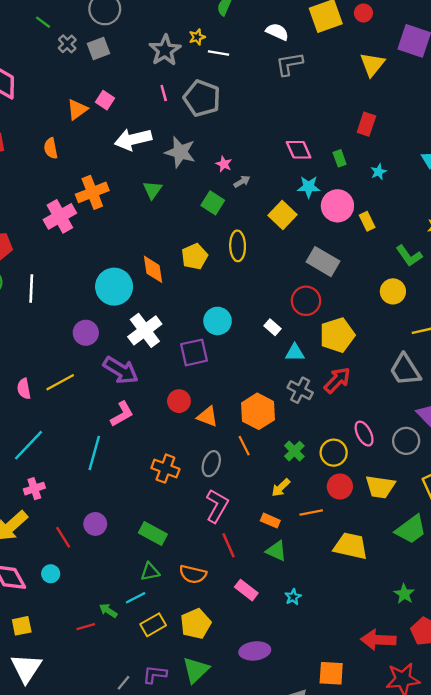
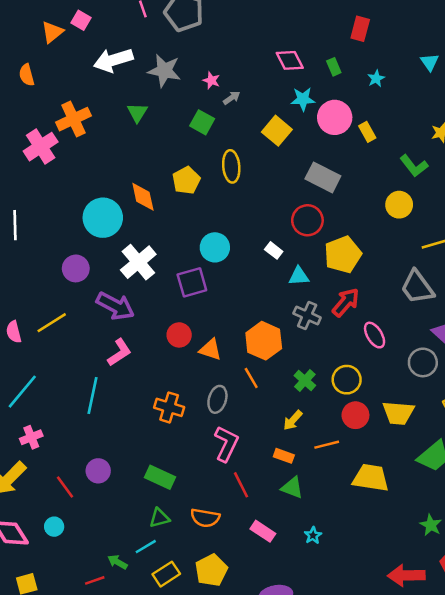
pink ellipse: (364, 434) -> (375, 335), moved

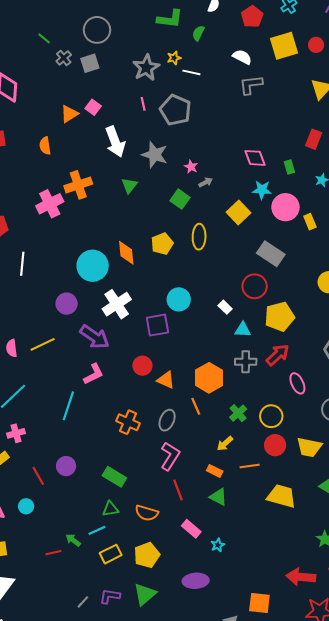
white arrow: (113, 60) -> (115, 142), turned -100
gray cross: (307, 315) -> (246, 362), turned -30
cyan star: (313, 535) -> (218, 545), moved

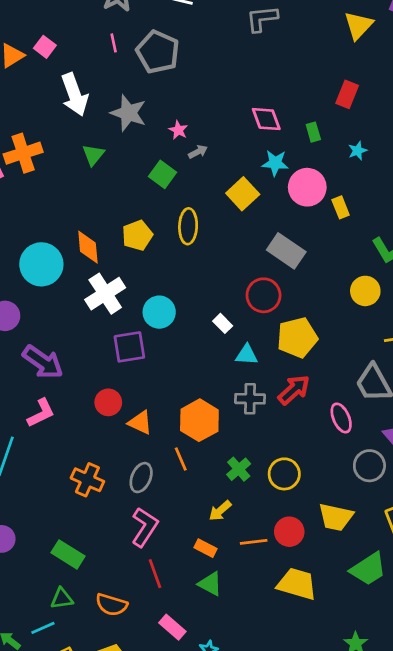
white cross: (117, 304) -> (105, 294), moved
pink ellipse: (297, 383) -> (341, 418), moved
red circle: (275, 445) -> (289, 532), moved

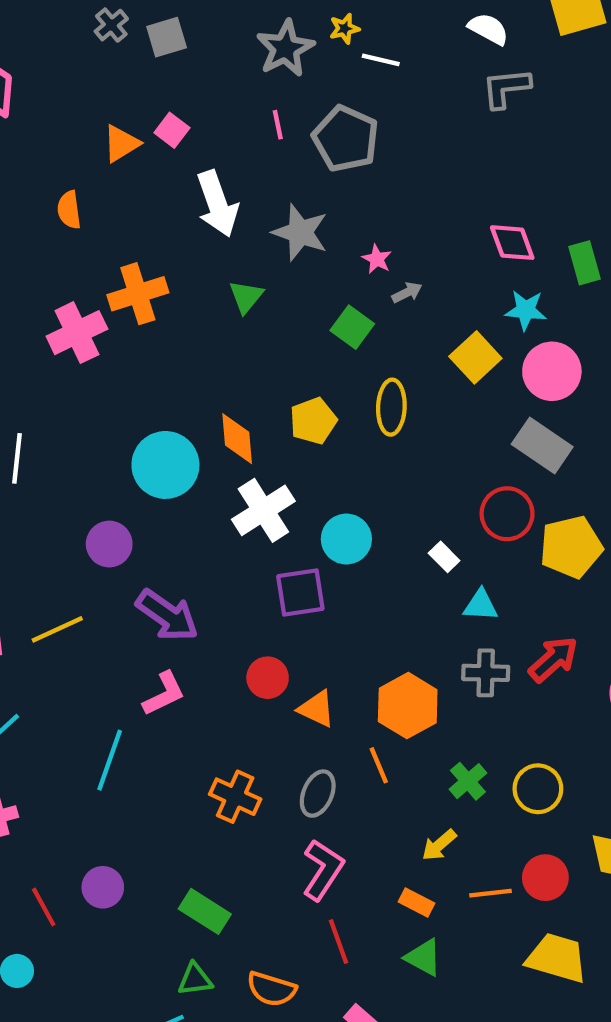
green rectangle: (313, 132) -> (584, 263), size x1.4
pink circle: (307, 187) -> (552, 371), moved
yellow pentagon: (297, 337) -> (571, 547), moved

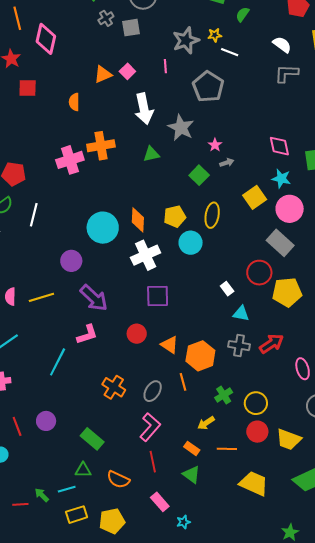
pink line: (278, 125) -> (165, 66), moved
green triangle: (246, 297) -> (151, 154), turned 30
cyan circle: (346, 539) -> (191, 243), moved
orange triangle: (317, 709) -> (170, 345), moved
red circle: (545, 878) -> (257, 432), moved

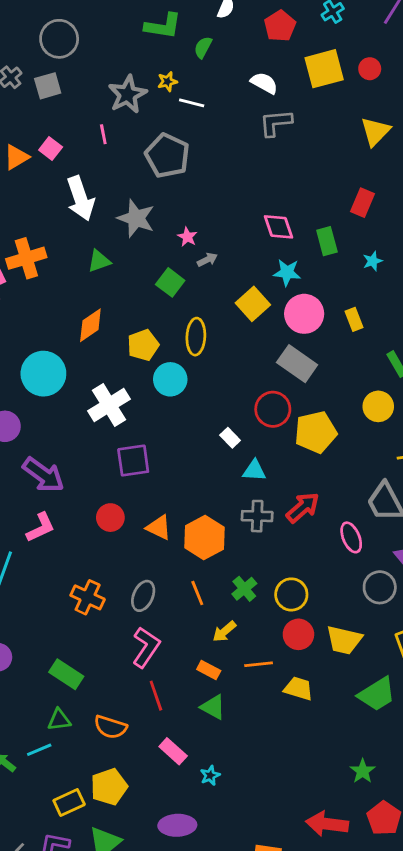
orange diamond: (138, 220) -> (90, 325), moved, turned 60
orange line: (183, 382) -> (197, 593), moved
yellow trapezoid: (254, 484) -> (298, 689), moved, size x0.7
yellow rectangle: (77, 515) -> (69, 802), moved

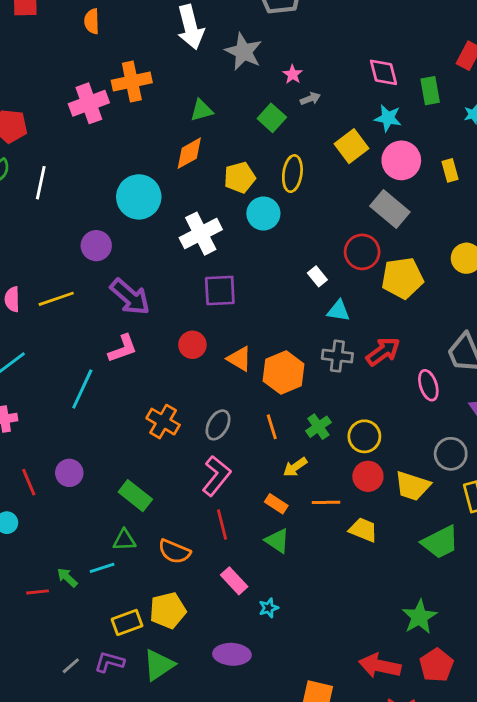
green triangle: (99, 261) -> (202, 110), moved
gray circle: (380, 587) -> (451, 454), moved
green star: (363, 771) -> (419, 617), size x1.4

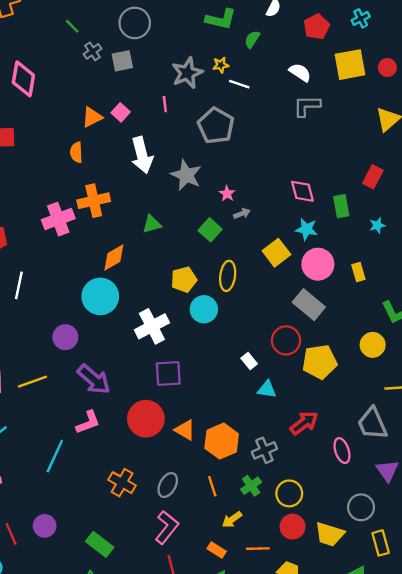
orange semicircle: (92, 21) -> (76, 152), moved
orange diamond: (189, 153) -> (114, 258), moved
red circle: (192, 345) -> (146, 419), size x1.6
gray cross: (337, 356) -> (264, 450), moved, turned -30

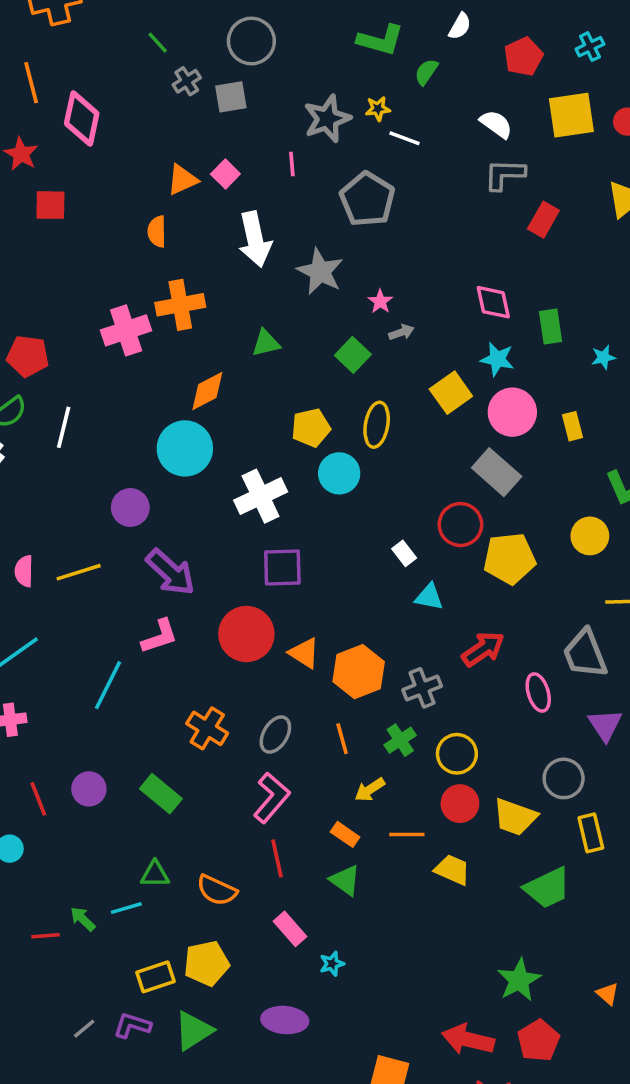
red rectangle: (373, 177) -> (543, 220), moved
green rectangle: (100, 544) -> (161, 794), moved

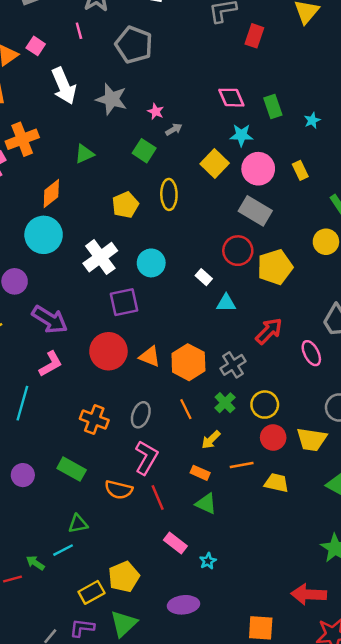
cyan circle: (339, 473) -> (151, 263), moved
orange semicircle: (217, 890) -> (119, 490), moved

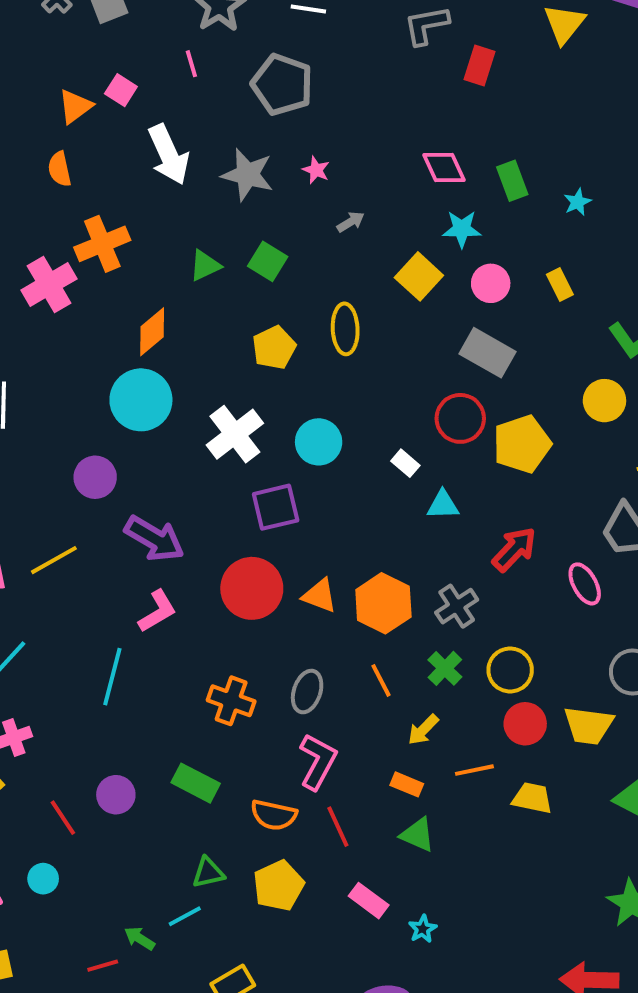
pink star: (156, 111) -> (316, 170), moved
green square: (144, 151) -> (268, 261), moved
pink circle: (258, 169) -> (491, 283), size x0.7
yellow pentagon: (124, 577) -> (278, 886), moved

